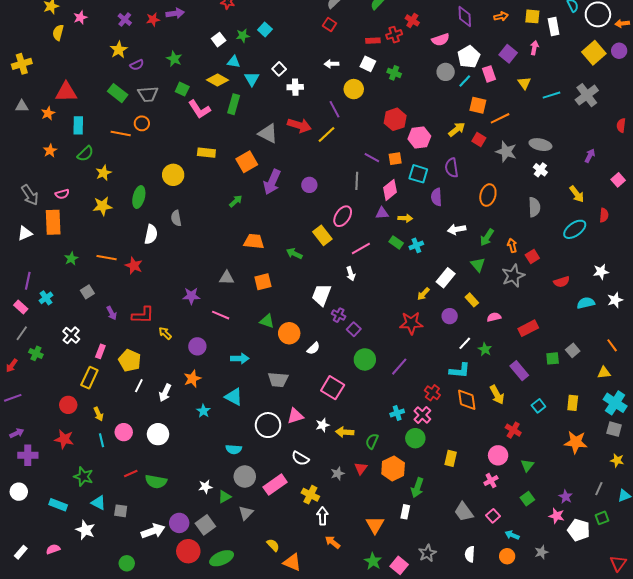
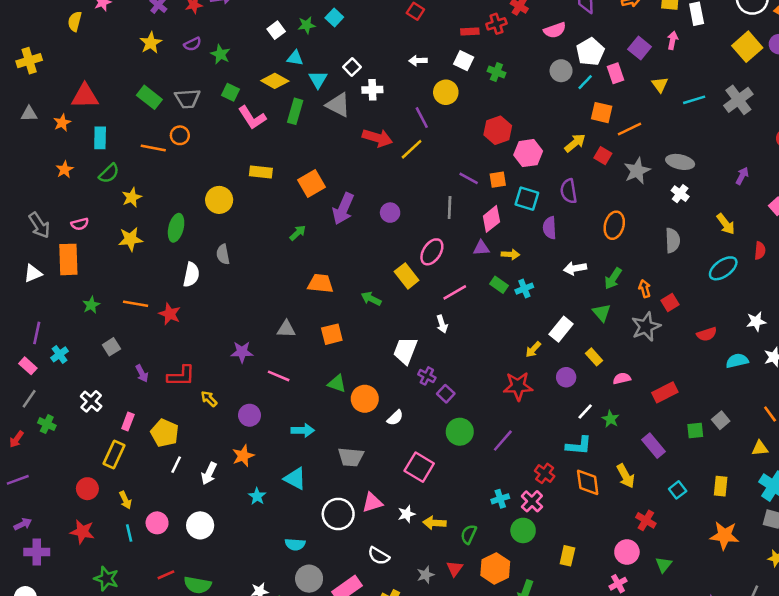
purple semicircle: (137, 65) -> (193, 44), moved
gray triangle: (268, 133) -> (338, 105), moved
gray star: (506, 152) -> (637, 171), turned 30

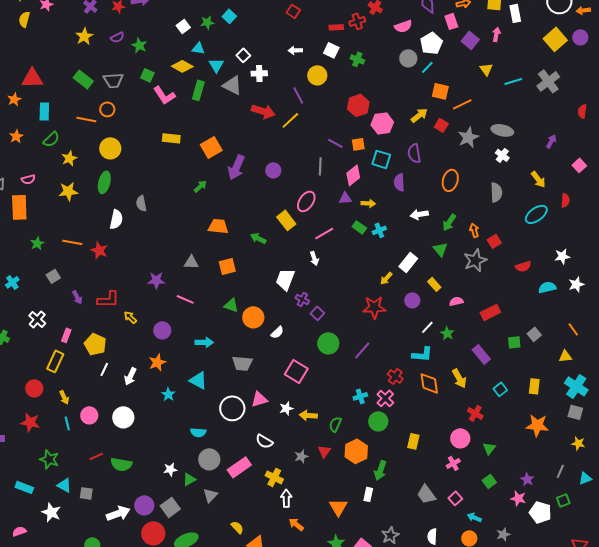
pink rectangle: (616, 73) -> (451, 21), moved
yellow circle: (219, 200) -> (110, 148), moved

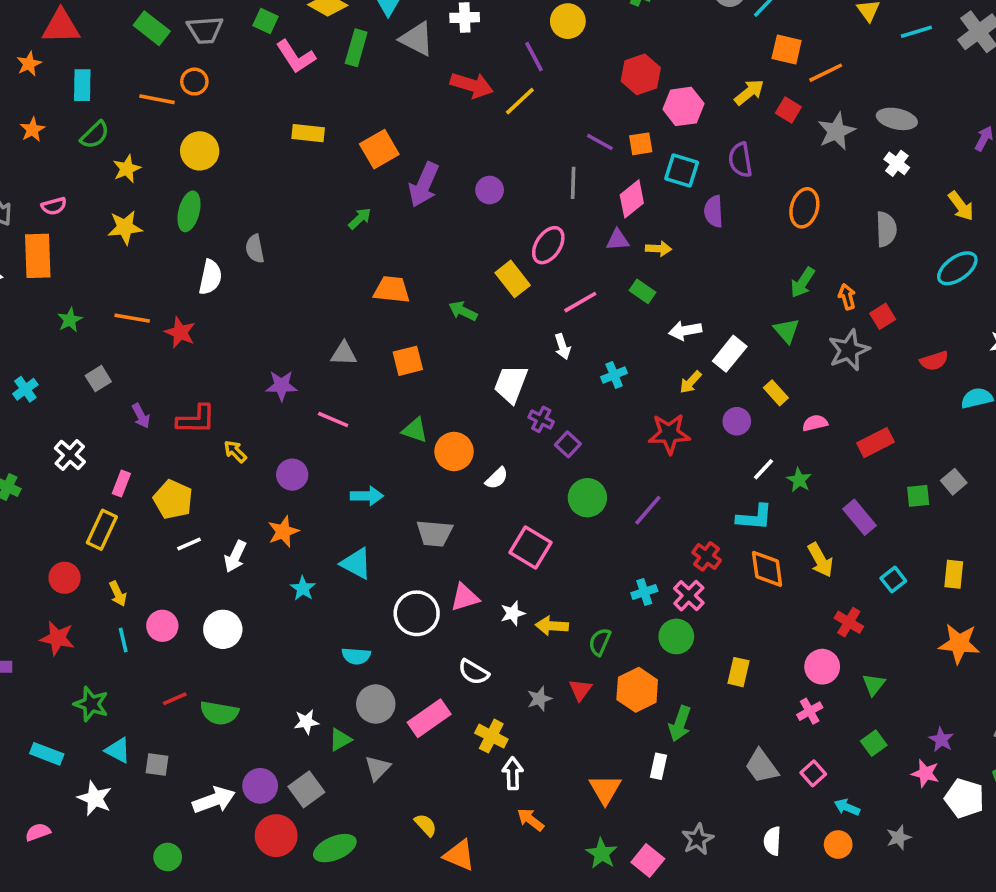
white arrow: (419, 214) -> (685, 331), moved
cyan cross: (379, 230) -> (614, 375), moved
white line: (104, 369) -> (189, 544), turned 40

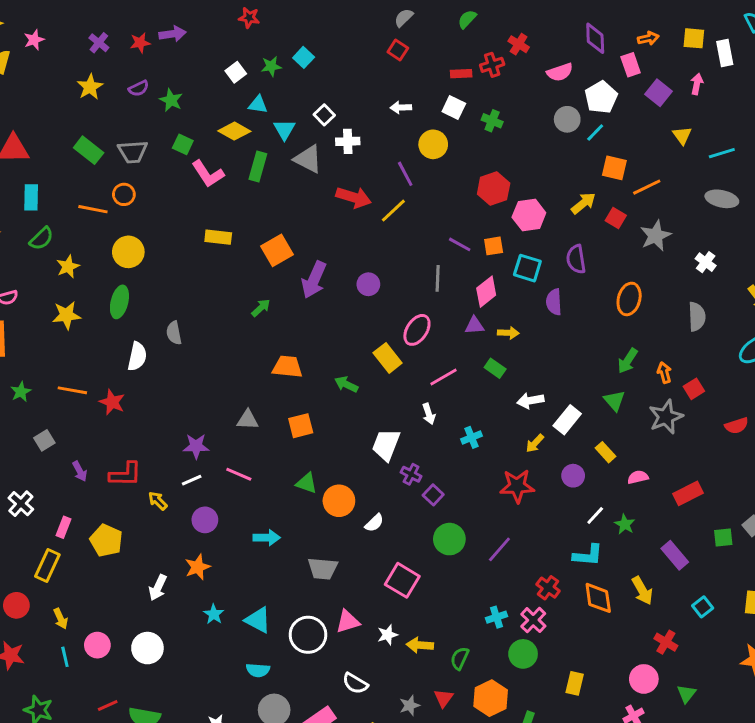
gray ellipse: (897, 119) -> (722, 199), moved
white line: (189, 544) -> (192, 480), moved
cyan triangle: (356, 564) -> (258, 620), moved

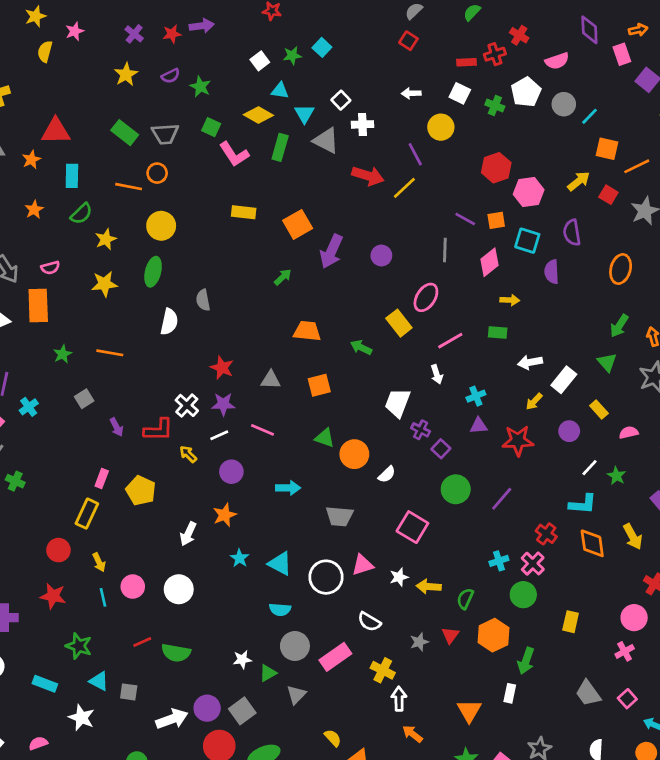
white pentagon: (601, 97) -> (526, 92), moved
purple triangle: (474, 325) -> (479, 426), moved
green rectangle: (495, 368) -> (498, 333), turned -30
red star: (112, 402) -> (222, 368), moved
white cross: (21, 504) -> (187, 405), moved

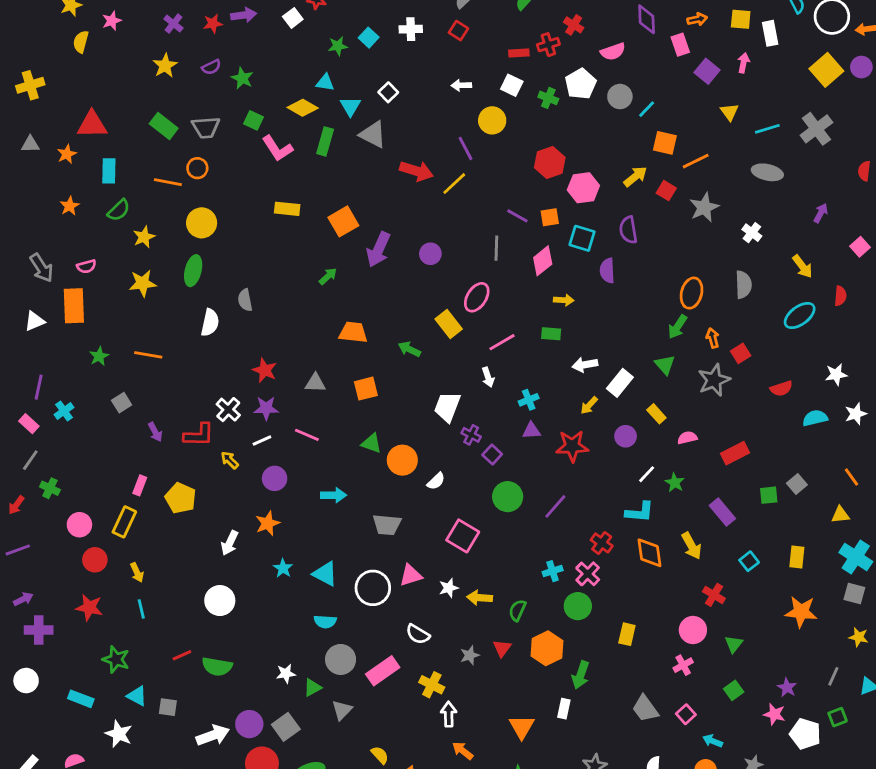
white square: (260, 61) -> (293, 18), moved
white cross: (362, 124) -> (411, 29), moved
orange ellipse: (621, 269) -> (692, 293), moved
pink circle: (133, 587) -> (79, 525), moved

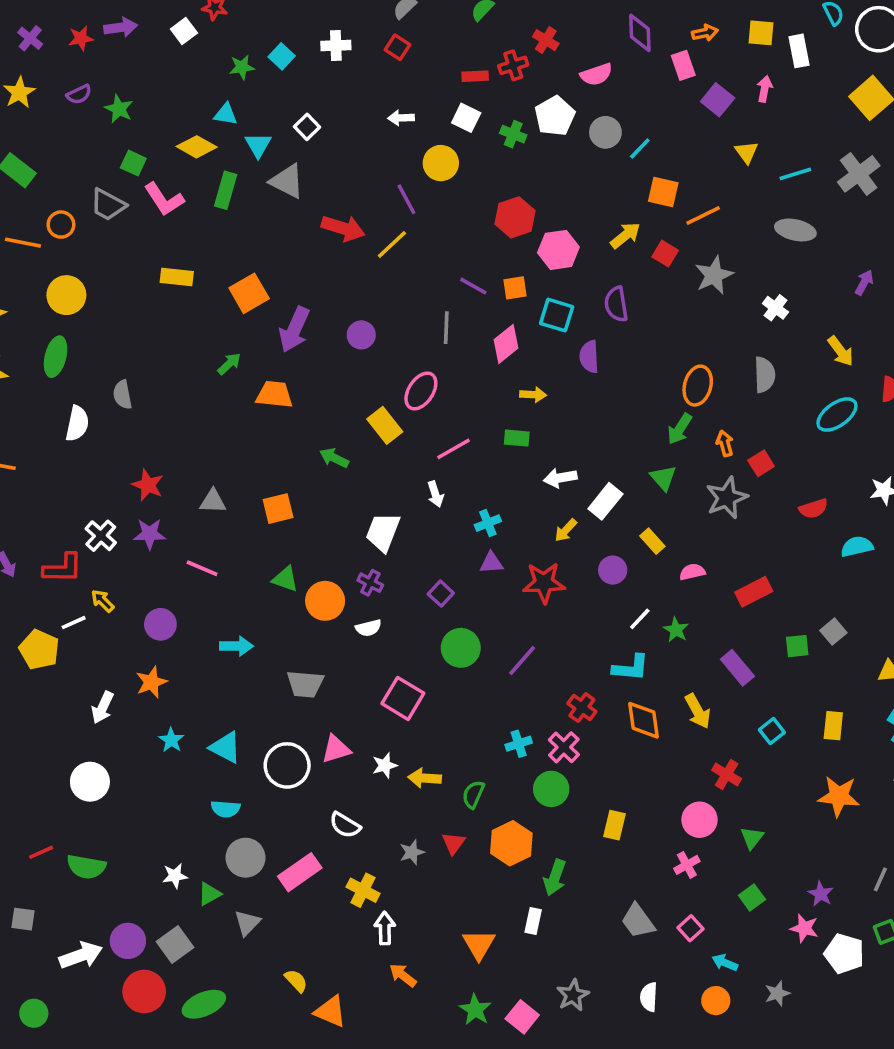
gray trapezoid: (206, 127) -> (108, 205), moved, turned 32
orange trapezoid: (353, 332) -> (274, 395), moved
purple cross: (471, 435) -> (370, 583), moved
white line: (262, 440) -> (74, 623), moved
white semicircle: (436, 481) -> (368, 628), turned 30

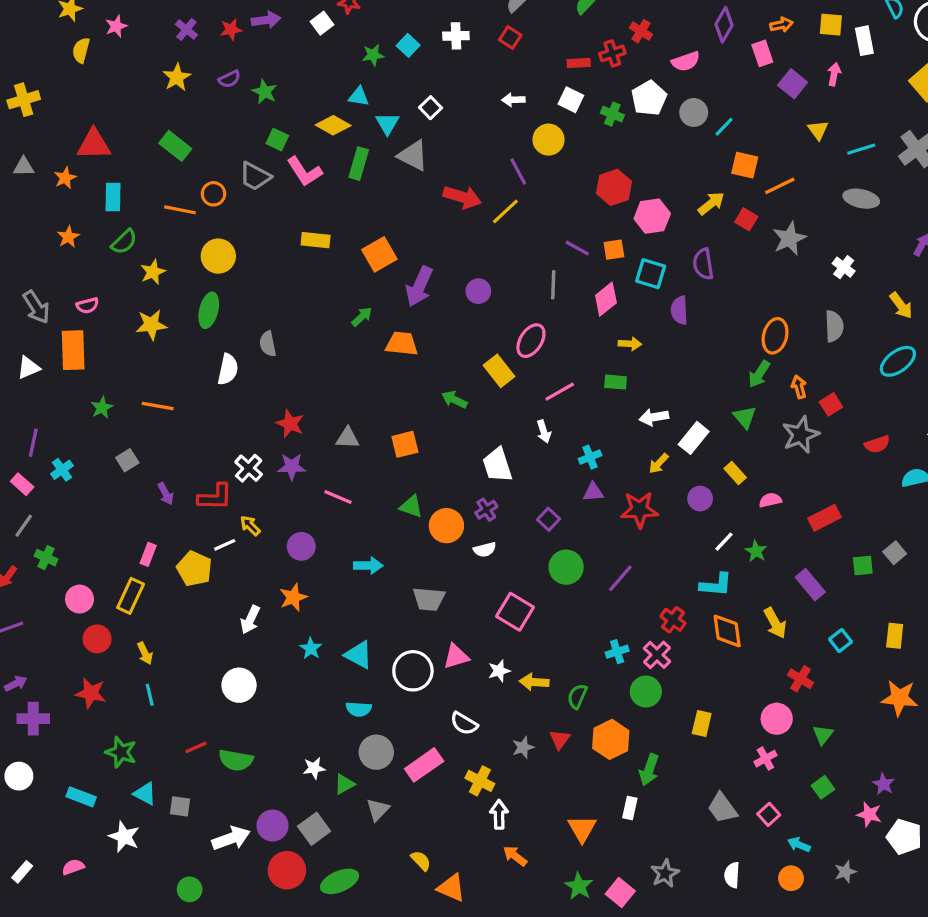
purple diamond: (640, 33) -> (724, 25), turned 32
white trapezoid: (383, 532) -> (497, 465), turned -39
purple cross: (370, 583) -> (486, 510), turned 30

